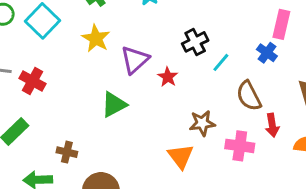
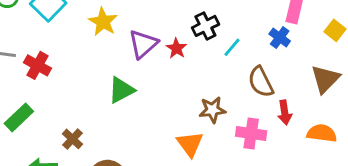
red star: (168, 77) -> (176, 48), moved
brown cross: (67, 152) -> (72, 139), turned 30

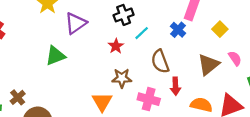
red star: (176, 48) -> (116, 46), moved
brown cross: (72, 139) -> (18, 97), moved

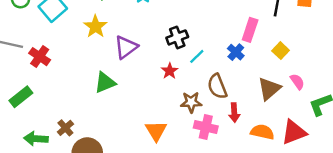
brown star: (122, 78) -> (191, 102), moved

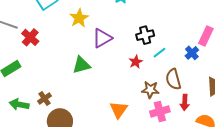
pink cross: (206, 127) -> (160, 111), turned -36

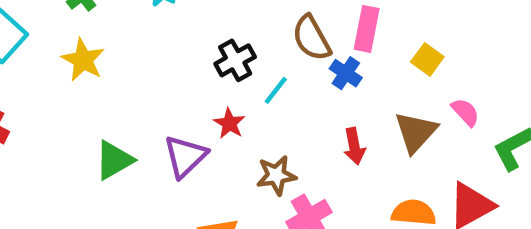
purple triangle: (102, 38) -> (185, 156), moved
brown semicircle: (173, 79) -> (311, 38), moved
red arrow: (185, 102) -> (354, 146), moved

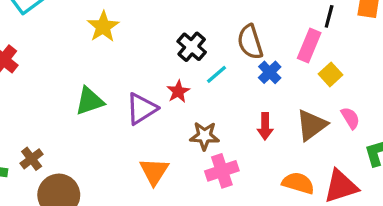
pink rectangle: (367, 29) -> (309, 45), moved
yellow star: (83, 60) -> (103, 27), moved
black cross: (235, 60) -> (192, 47), turned -32

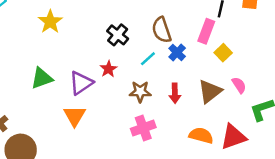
cyan line: (217, 74) -> (148, 59), moved
brown star: (204, 136) -> (140, 92), moved
orange triangle: (154, 171) -> (75, 116), moved

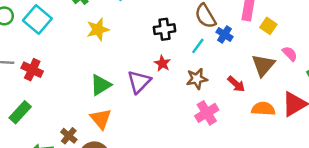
yellow star: (50, 22) -> (98, 29), turned 30
black cross: (118, 35) -> (165, 29), turned -35
red arrow: (175, 93) -> (236, 84), moved, turned -36
orange triangle: (75, 116) -> (101, 119), moved

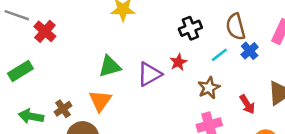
black cross: (165, 29) -> (190, 28), turned -30
brown star: (197, 79) -> (209, 88), turned -30

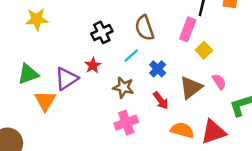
blue cross: (250, 51) -> (158, 69), moved
brown star: (209, 88) -> (123, 87), turned -30
orange triangle: (100, 101) -> (45, 101), moved

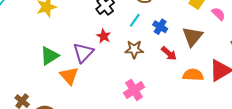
pink semicircle: (219, 82) -> (218, 14), moved
pink cross: (126, 123) -> (134, 90), moved

